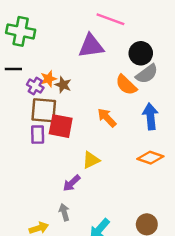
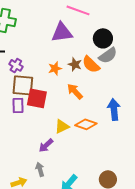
orange star: (49, 79) -> (55, 68), moved
brown star: (63, 85) -> (75, 64), moved
blue arrow: (150, 116) -> (114, 109), moved
orange diamond: (150, 158) -> (86, 124), moved

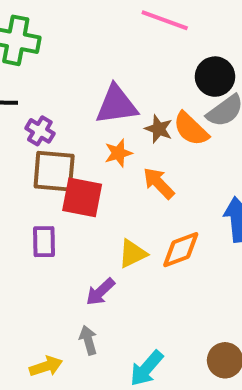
purple triangle: (62, 32) -> (116, 105), moved
orange star: (55, 68) -> (118, 153), moved
purple rectangle: (18, 105) -> (44, 242), moved
orange diamond: (86, 124) -> (181, 250), turned -40

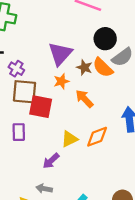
black circle: (215, 77) -> (105, 39), moved
purple triangle: (116, 105) -> (60, 54), turned -40
gray arrow: (88, 340) -> (44, 189), turned -63

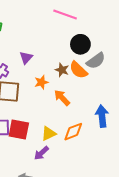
purple triangle: (60, 54) -> (26, 58), moved, size x0.6
red square: (41, 107) -> (19, 129), moved
purple arrow: (51, 161) -> (41, 153), moved

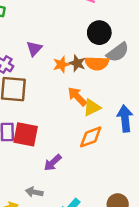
orange semicircle: (78, 70) -> (97, 63), turned -42
orange star: (41, 82) -> (61, 65), moved
yellow triangle: (49, 134) -> (92, 107), moved

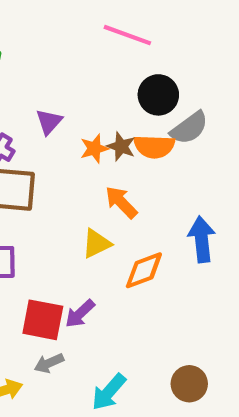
yellow triangle: (92, 107) -> (96, 243), moved
red square: (26, 134) -> (43, 320), moved
gray arrow: (34, 192) -> (49, 363), turned -35

